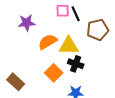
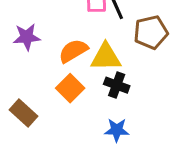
purple star: (27, 23) -> (27, 37), moved
orange square: (54, 73) -> (70, 88), moved

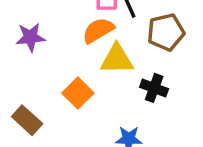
orange semicircle: (73, 51) -> (98, 30), moved
black cross: (117, 85) -> (154, 88), moved

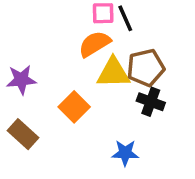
brown pentagon: (166, 32) -> (146, 68), moved
purple star: (30, 37) -> (21, 80), moved

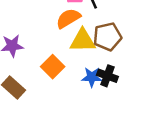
black cross: (151, 102) -> (107, 76), moved
blue star: (125, 153) -> (92, 77), moved

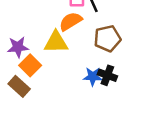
yellow triangle: (83, 41) -> (56, 42), moved
orange square: (53, 67) -> (30, 65), moved

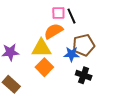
orange square: (30, 65) -> (44, 67), moved
blue star: (93, 77) -> (71, 54), moved

